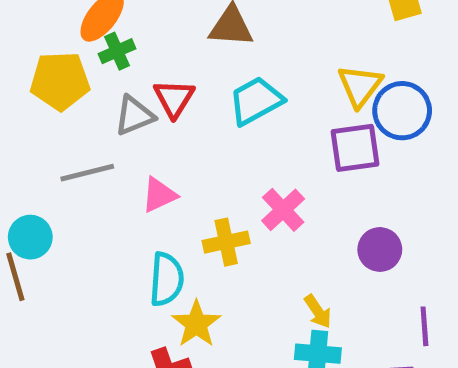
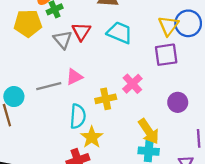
cyan trapezoid: (256, 101) -> (120, 33), turned 52
blue circle: (402, 111) -> (188, 23), moved
gray triangle: (134, 116) -> (63, 40), turned -48
gray line: (87, 173) -> (49, 86), moved
yellow arrow: (318, 311) -> (149, 131), size x1.6

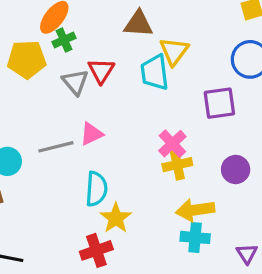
yellow triangle: (168, 26) -> (174, 51), moved
cyan trapezoid: (120, 33) -> (155, 72), turned -120
yellow cross: (106, 99) -> (177, 165), moved
yellow arrow: (149, 131) -> (195, 210), turned 116

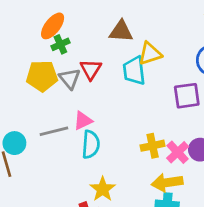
yellow triangle: (174, 51) -> (150, 54), turned 35
yellow pentagon: (27, 59) -> (42, 76), moved
pink cross: (172, 144) -> (178, 152), moved
cyan semicircle: (96, 189) -> (91, 144), moved

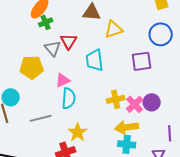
cyan trapezoid: (134, 71) -> (95, 60), moved
yellow pentagon: (42, 76) -> (32, 67), moved
gray line: (54, 131) -> (41, 118), moved

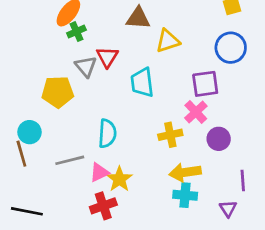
pink triangle: (63, 80) -> (99, 172), moved
pink cross: (135, 104) -> (196, 112), moved

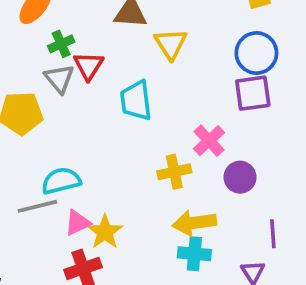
green cross: (76, 32) -> (61, 44), moved
yellow triangle: (168, 41) -> (171, 44), turned -45
purple square: (205, 84) -> (253, 93), moved
cyan semicircle: (107, 133) -> (61, 181), moved, turned -108

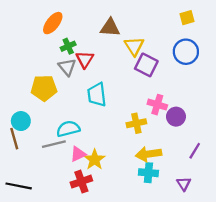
purple square: (253, 93) -> (146, 65), moved, turned 35
cyan trapezoid: (136, 100) -> (97, 95), moved
pink cross: (209, 141) -> (157, 105), turned -30
purple circle: (240, 177) -> (176, 117), moved
purple line: (273, 234) -> (195, 151), moved, turned 35

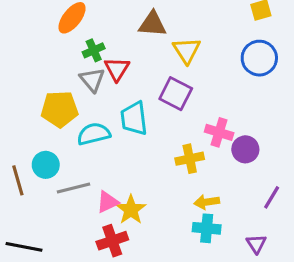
purple square: (146, 65) -> (176, 94), moved
cyan circle: (21, 121) -> (46, 165), moved
cyan semicircle: (68, 129) -> (94, 134), moved
yellow arrow: (148, 154) -> (207, 202), size x0.7

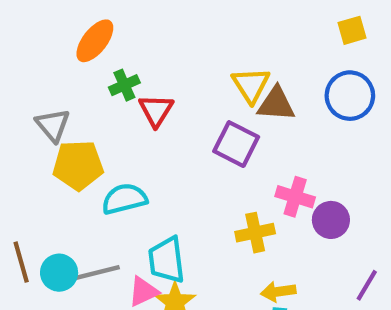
brown triangle: (152, 24) -> (276, 104), moved
gray triangle: (92, 80) -> (53, 125), moved
cyan trapezoid: (134, 118) -> (167, 260), moved
cyan circle: (46, 165) -> (59, 273), moved

